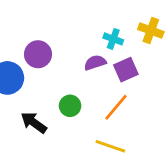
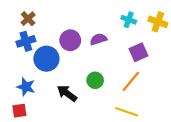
cyan cross: (113, 39) -> (129, 20), moved
purple semicircle: (95, 63) -> (98, 39), moved

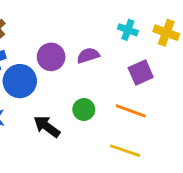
orange line: (131, 81) -> (131, 111), turned 70

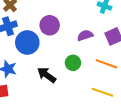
purple semicircle: (88, 55) -> (85, 35), moved

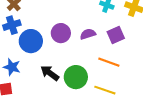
purple circle: (50, 25) -> (61, 33), moved
green circle: (73, 63) -> (76, 77), moved, size x1.5

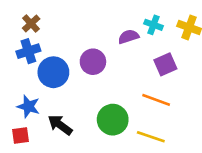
purple semicircle: (88, 34) -> (128, 37), moved
black arrow: (50, 73) -> (60, 125), moved

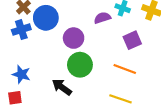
blue circle: (53, 72) -> (46, 18), moved
green circle: (113, 120) -> (80, 65), moved
black arrow: (60, 125) -> (62, 87), moved

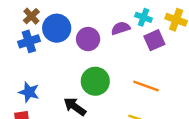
purple circle: (74, 38) -> (88, 39), moved
purple square: (132, 40) -> (154, 40), moved

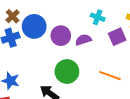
cyan cross: (144, 17) -> (98, 17), moved
purple semicircle: (121, 28) -> (83, 40), moved

